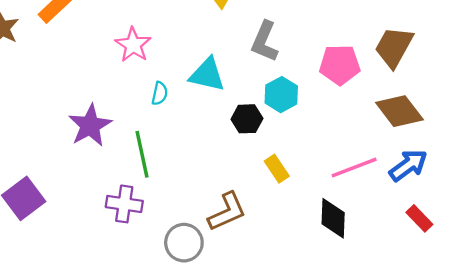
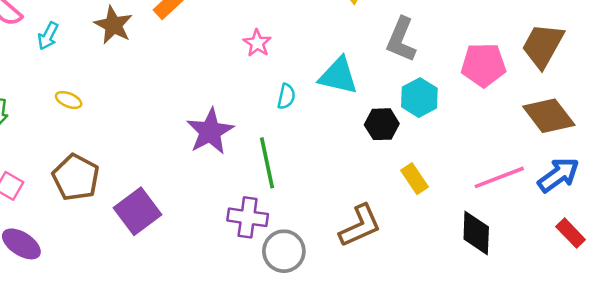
pink star: (133, 45) -> (257, 43), size x0.7
gray circle: (184, 243) -> (284, 251), moved

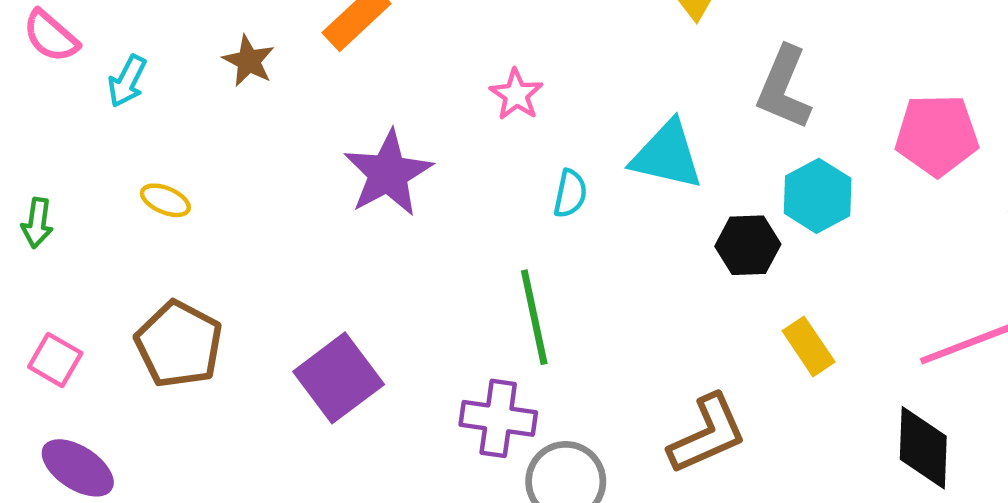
brown star: (113, 25) -> (249, 61), size x0.7
purple star: (210, 131) -> (388, 173), moved
purple square: (138, 211) -> (339, 378), moved

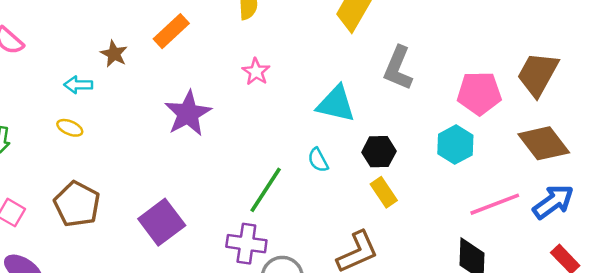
cyan arrow: (127, 81) -> (78, 85), moved, turned 64
cyan semicircle: (570, 194) -> (318, 160), moved, turned 140
cyan hexagon: (818, 196) -> (455, 145), moved
green line: (534, 317) -> (266, 190), turned 45
yellow rectangle: (809, 346) -> (384, 192), moved

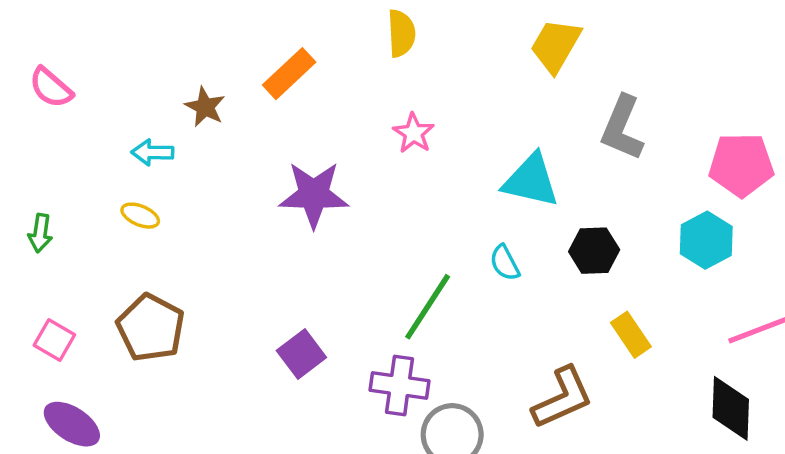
purple star: (188, 113) -> (314, 195), turned 30
yellow rectangle: (384, 192) -> (631, 335), moved
purple square: (162, 222) -> (301, 354), moved, size x0.7

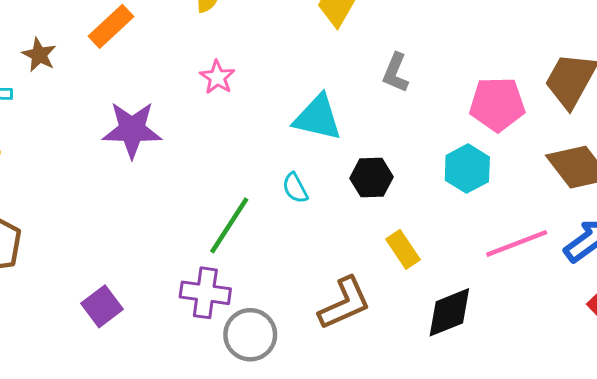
gray L-shape: (622, 128) -> (395, 73), size x0.7
purple square: (301, 354) -> (102, 306), moved
black diamond: (731, 408) -> (449, 312), moved, turned 66

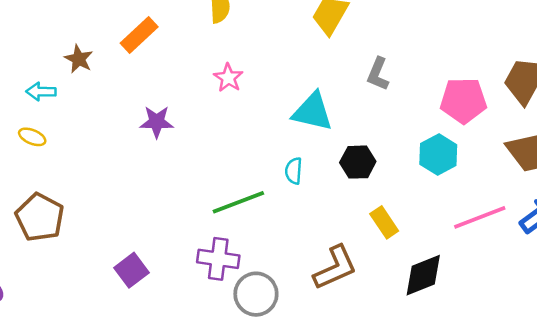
purple star: (132, 130) -> (157, 122), size x0.7
cyan semicircle: (295, 188) -> (294, 171), turned 32
green line: (229, 225) -> (238, 202), turned 36

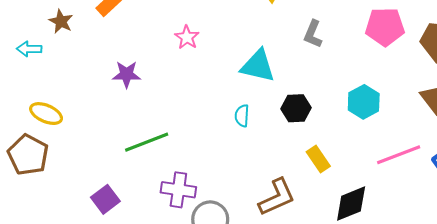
pink pentagon: (463, 100) -> (385, 27), moved
yellow ellipse: (32, 137) -> (46, 114), moved, size x1.4
green line: (238, 202) -> (147, 142), moved

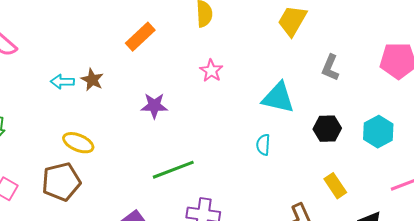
brown star: (61, 21) -> (92, 80), moved
black hexagon: (296, 108) -> (327, 129), moved
brown pentagon: (28, 155) -> (61, 182), turned 30

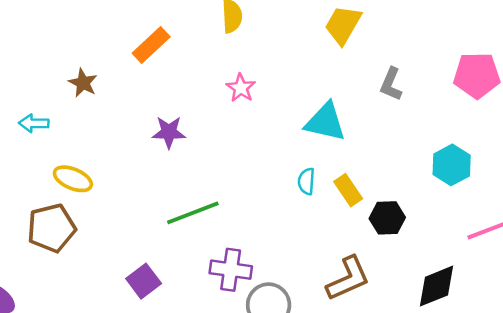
brown star: (92, 80) -> (83, 83), moved
cyan arrow: (62, 82) -> (34, 123), moved
black hexagon: (327, 129) -> (387, 218), moved
yellow rectangle: (335, 186) -> (348, 190), moved

